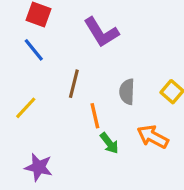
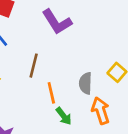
gray semicircle: (127, 92) -> (86, 83), moved
orange arrow: (153, 137) -> (101, 111), turned 44

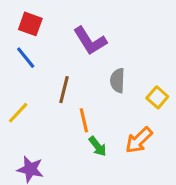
gray semicircle: (86, 83) -> (117, 81), moved
orange arrow: (101, 111) -> (139, 140), turned -116

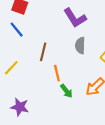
purple L-shape: (90, 41) -> (75, 18), moved

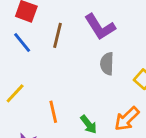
brown line: (43, 52) -> (57, 35), moved
orange line: (57, 73) -> (53, 112), moved

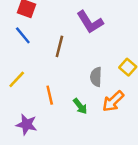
brown line: (57, 35) -> (59, 46), moved
gray semicircle: (107, 64) -> (96, 77), moved

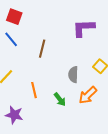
purple L-shape: (90, 22) -> (84, 28), moved, turned 120

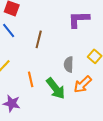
green arrow: (60, 99) -> (56, 88), size x1.6

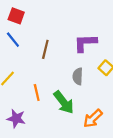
purple L-shape: (79, 19) -> (85, 43), moved
orange arrow: (83, 84) -> (93, 118), moved

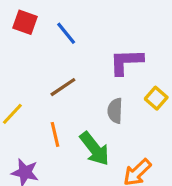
blue line: (13, 40) -> (66, 33), moved
brown line: (45, 49) -> (63, 87), moved, turned 42

